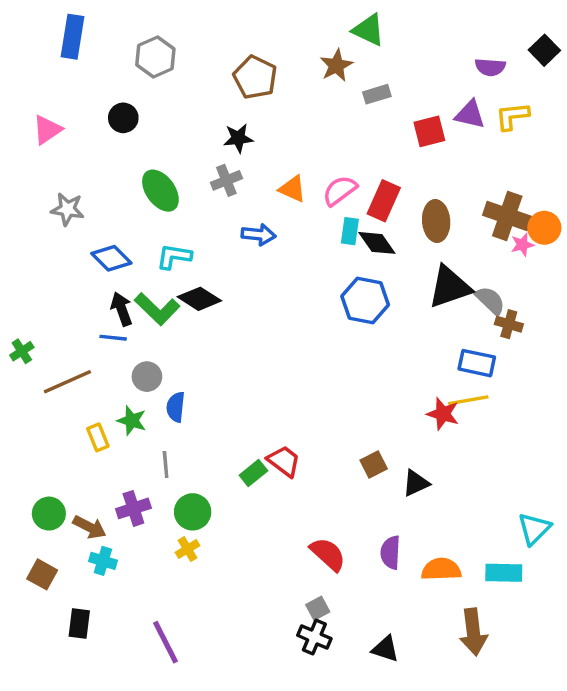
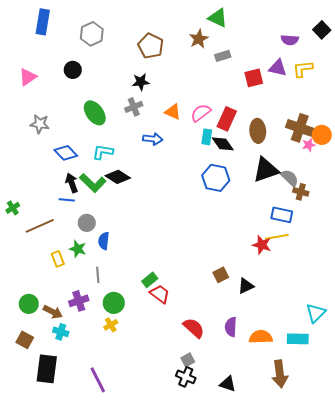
red trapezoid: (284, 461) -> (160, 294), moved
black rectangle: (79, 623) -> (47, 369), size x1.6

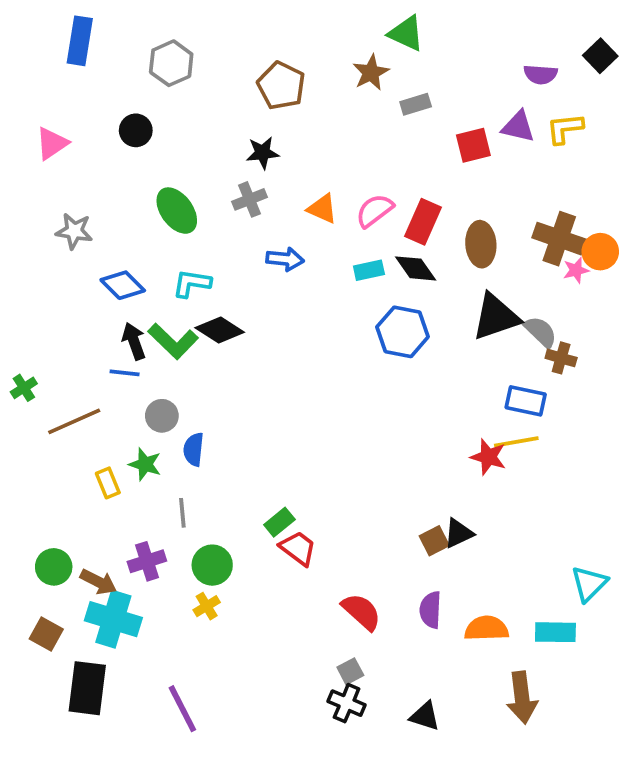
cyan rectangle: (207, 137) -> (369, 270), moved, turned 70
brown square: (221, 275) -> (434, 541), moved
cyan cross: (61, 332) -> (113, 619), size x1.8

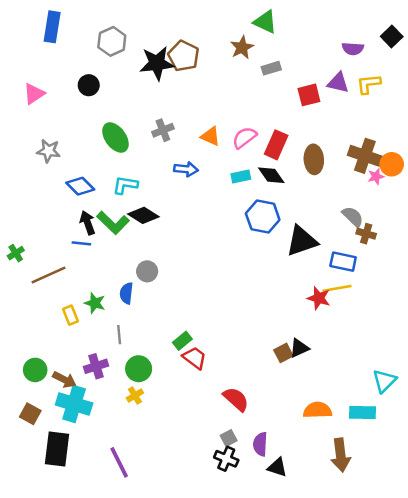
black star: (263, 153) -> (157, 63), moved, size x1.6
black triangle: (496, 317) -> (302, 241), moved
gray circle: (162, 416) -> (147, 271), moved
purple semicircle: (430, 610) -> (260, 444), moved

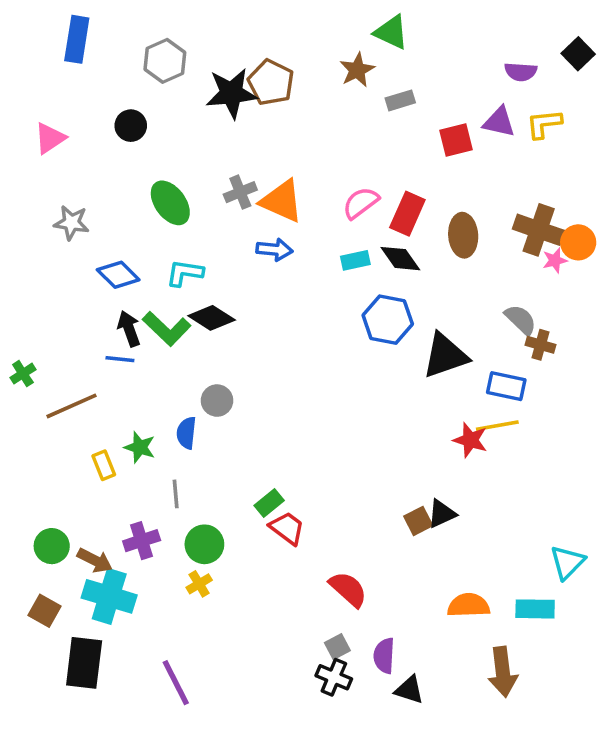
orange triangle: (210, 136) -> (282, 201), moved, size x1.5

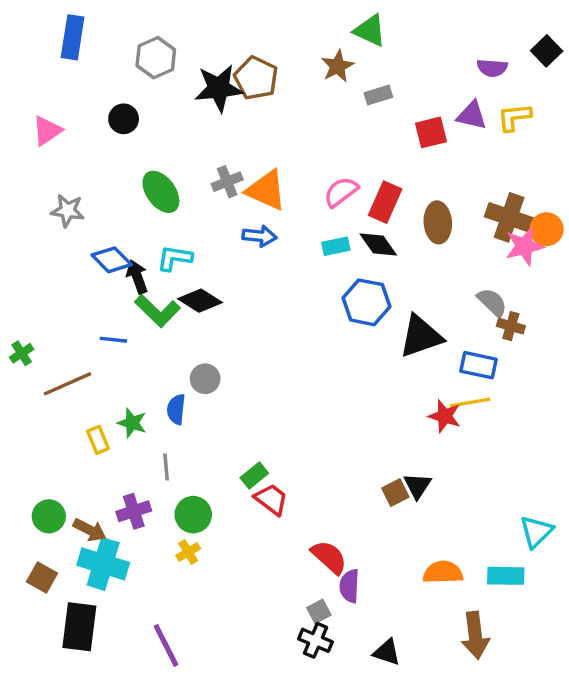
pink star: (555, 260) -> (524, 246), size x1.6
black arrow: (129, 329) -> (137, 277), moved
black triangle: (442, 514) -> (417, 486), turned -32
purple semicircle: (384, 656) -> (349, 586), moved

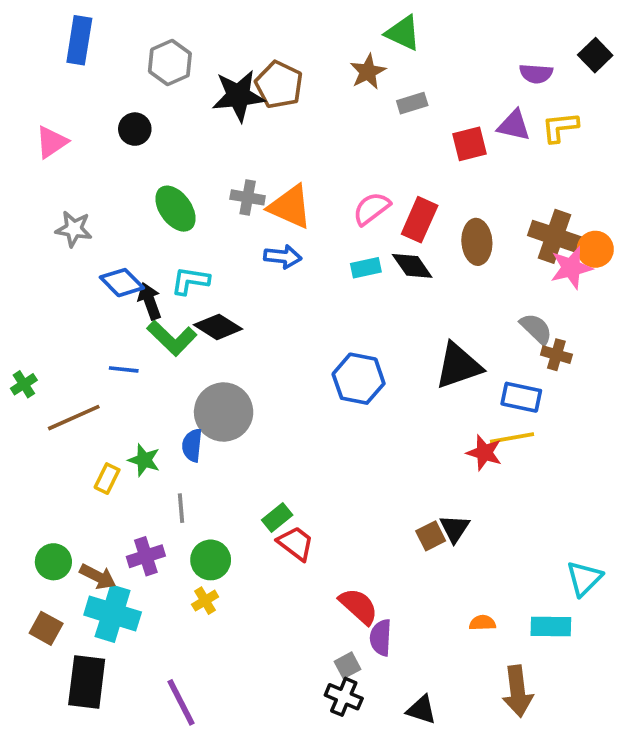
gray cross: (227, 182) -> (248, 197), turned 32
blue hexagon: (366, 302) -> (359, 379), moved
gray circle: (205, 379) -> (224, 412), size x1.8
yellow rectangle: (98, 440) -> (107, 479), turned 48
orange semicircle: (443, 572) -> (482, 623), size x0.6

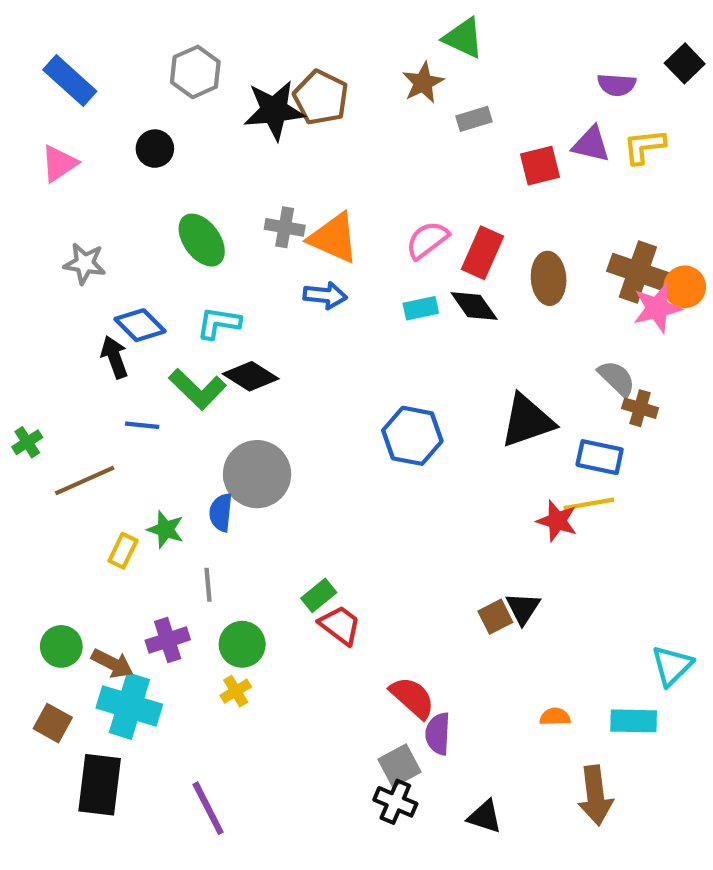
blue rectangle: (79, 40) -> (70, 80), moved, turned -57
black arrow: (150, 301) -> (114, 357), moved
gray square: (347, 665) -> (400, 766), size x1.4

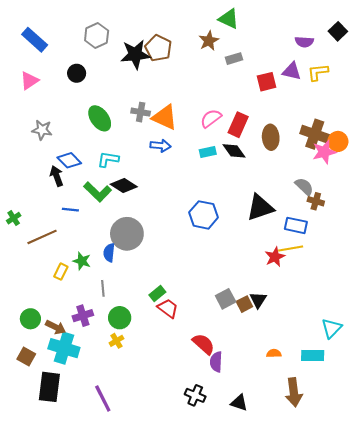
red star: (557, 521) -> (275, 257), turned 30
gray square: (400, 766) -> (226, 299), moved

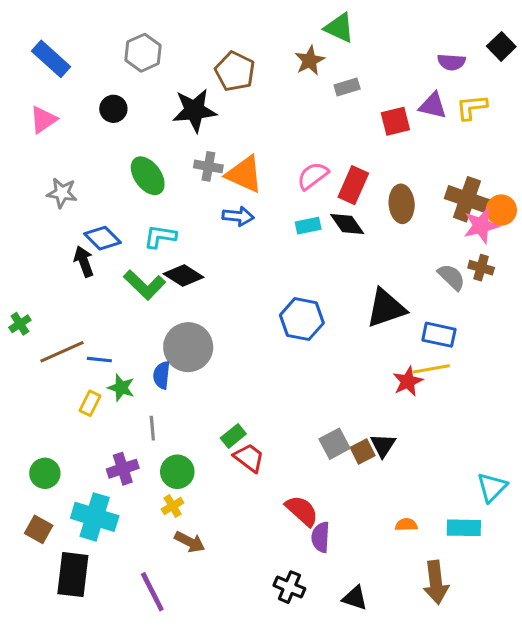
black star: (135, 54) -> (194, 110), moved
brown cross: (316, 201) -> (481, 268), moved
blue line: (70, 210) -> (99, 360), moved
brown arrow: (56, 327) -> (190, 542), moved

